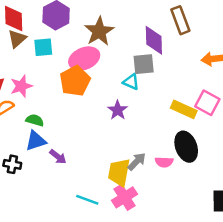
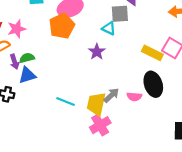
green semicircle: (35, 120) -> (27, 58), turned -32
purple arrow: (58, 157) -> (15, 62), moved, turned 32
cyan line: (87, 200) -> (66, 102), moved

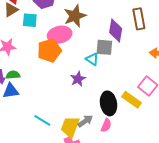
yellow rectangle: (152, 53) -> (132, 100), moved
black ellipse: (153, 84) -> (109, 103), moved
pink semicircle: (134, 97) -> (106, 125), turned -80

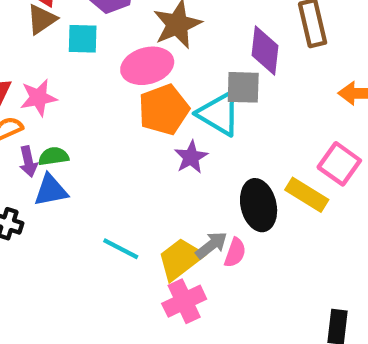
orange pentagon: (49, 50) -> (164, 110), moved
cyan triangle: (92, 59) -> (219, 114), size x1.6
pink semicircle: (106, 125) -> (235, 253), moved
yellow trapezoid: (70, 127) -> (180, 259), turned 35

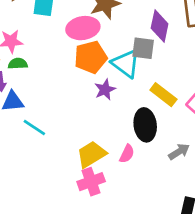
green semicircle: (54, 156) -> (18, 64), moved
yellow rectangle: (307, 195) -> (163, 95), moved
gray arrow: (211, 245) -> (179, 152), moved
cyan line: (121, 249) -> (34, 127), moved

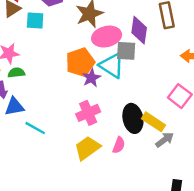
pink ellipse: (83, 28) -> (107, 37), moved
purple star: (105, 90) -> (91, 78), moved
yellow rectangle: (163, 95) -> (154, 122), moved
pink cross: (91, 182) -> (88, 113), moved

